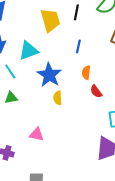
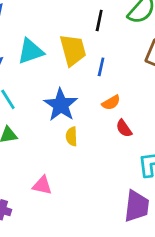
yellow trapezoid: (50, 20) -> (73, 50), moved
cyan triangle: (28, 51) -> (31, 51), moved
orange semicircle: (86, 73) -> (111, 103), turned -128

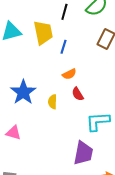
blue star: (61, 105) -> (23, 92), moved
yellow semicircle: (72, 136) -> (53, 102), moved

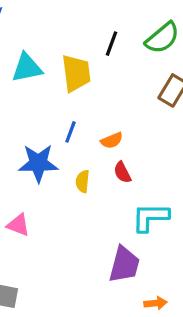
blue line: (63, 47) -> (71, 132), moved
blue star: (23, 92) -> (38, 163), turned 30

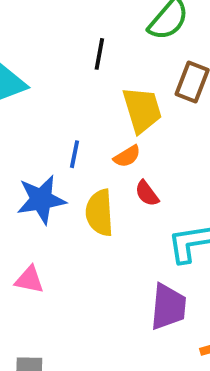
black line: (111, 44) -> (99, 54), moved
yellow trapezoid: (76, 73) -> (142, 110), moved
yellow semicircle: (83, 181) -> (100, 213), size x1.6

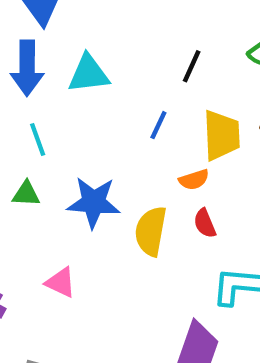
blue line: (75, 154) -> (158, 125), moved

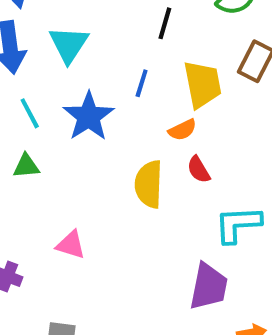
cyan triangle: (88, 74) -> (69, 44), turned -42
blue star: (94, 202) -> (89, 116), moved, turned -30

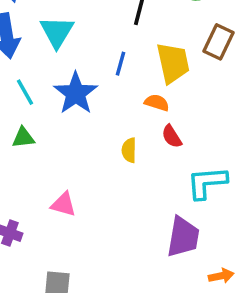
orange semicircle: (182, 130) -> (157, 103), turned -135
yellow semicircle: (149, 184) -> (129, 150), size x0.6

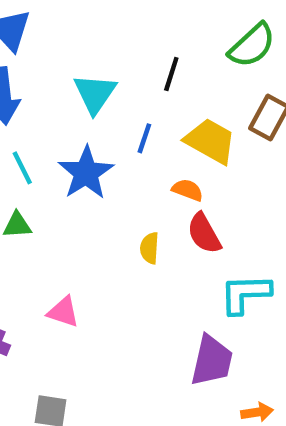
cyan triangle: (57, 32) -> (95, 93), moved
yellow trapezoid: (173, 63) -> (210, 141), turned -51
red semicircle: (172, 136) -> (204, 233), size x1.4

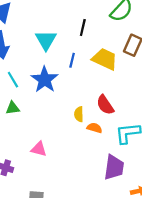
orange semicircle: (188, 190) -> (94, 128), moved

